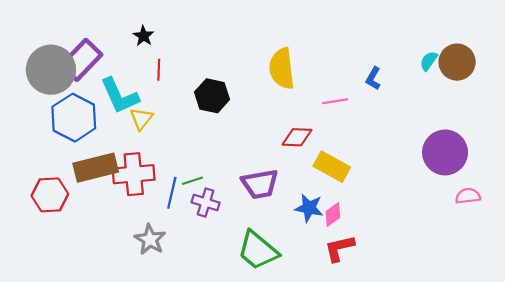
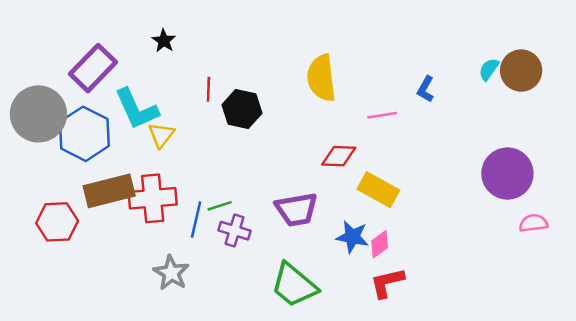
gray circle: (51, 70) -> (38, 114), moved
red line: (159, 70) -> (208, 89), moved

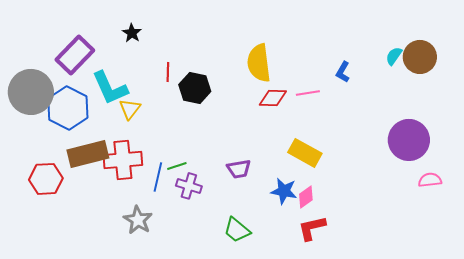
red diamond: (339, 156) -> (273, 98), moved
purple trapezoid: (297, 209) -> (239, 169), size x0.7
green trapezoid: (294, 285) -> (237, 230), size x0.7

